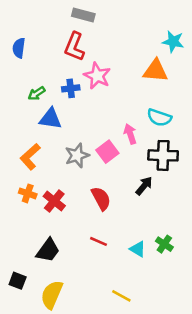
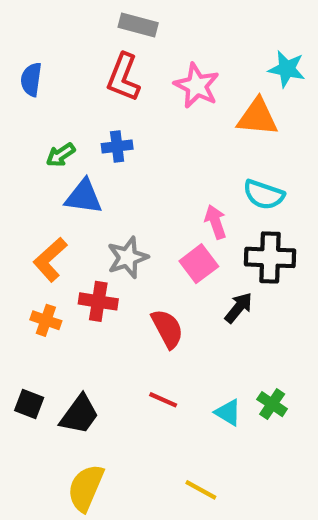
pink star: (97, 76) -> (197, 86), moved
pink square: (107, 152) -> (199, 264), moved
red cross: (54, 201) -> (98, 301), moved, turned -30
black square: (18, 281) -> (29, 404), moved

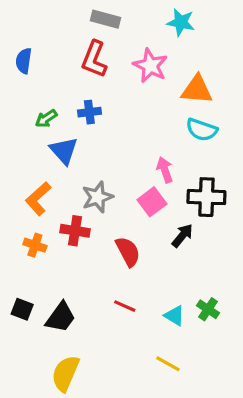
cyan star: (287, 69) -> (181, 22), moved
cyan semicircle: (264, 195) -> (202, 130), moved
blue triangle: (84, 197) -> (64, 151), turned 40
yellow line: (201, 490) -> (168, 364), moved

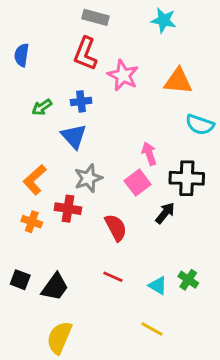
pink star: (150, 66) -> (123, 75), moved
cyan semicircle: (202, 130) -> (200, 125), moved
blue triangle: (64, 151) -> (74, 136), moved

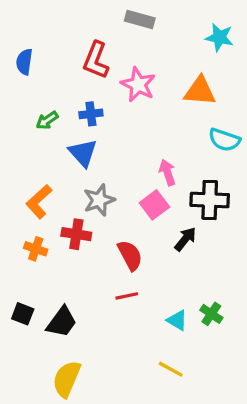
gray rectangle: (96, 17) -> (140, 19), moved
cyan star: (164, 20) -> (219, 37), moved
red line: (113, 277) -> (127, 296), moved, turned -36

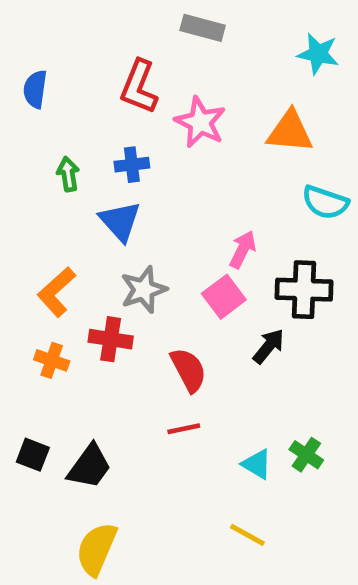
green arrow: (47, 120) -> (68, 174), turned 115
pink arrow: (167, 172) -> (243, 250), turned 45

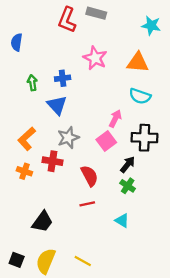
red L-shape: (139, 87) -> (67, 20), moved
cyan semicircle: (325, 202) -> (140, 96), moved
black square: (33, 455) -> (17, 260), moved
green cross: (306, 455) -> (128, 186), moved
yellow line: (247, 535) -> (83, 261), moved

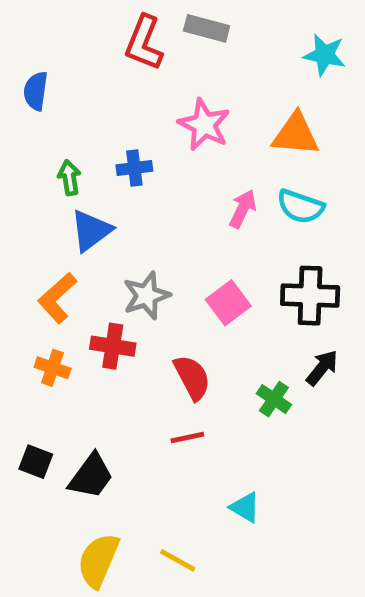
blue triangle: (57, 105) -> (91, 231), moved, turned 35
pink arrow: (115, 119) -> (243, 209), moved
black arrow: (128, 165) -> (322, 368), moved
cyan triangle: (122, 221) -> (245, 507), moved
black square: (17, 260) -> (36, 462), moved

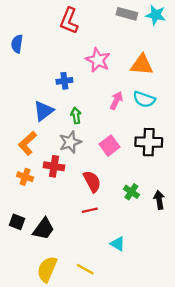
gray rectangle: (207, 28) -> (127, 14), moved
cyan star: (325, 55) -> (156, 15), moved
green arrow: (69, 178) -> (76, 116), moved
black arrow: (322, 368) -> (159, 200), moved, turned -48

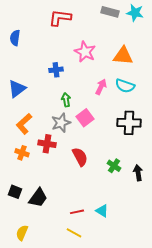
red L-shape: (69, 21) -> (60, 18), turned 75
blue triangle: (44, 111) -> (17, 89), moved
pink square: (109, 146) -> (85, 118), moved
red line: (90, 210) -> (77, 212), moved
yellow semicircle: (47, 269) -> (22, 233), moved, size x0.7

